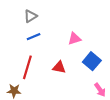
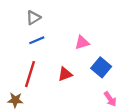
red triangle: (59, 67) -> (65, 74), turned -32

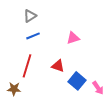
blue square: (101, 67) -> (77, 81), moved
red triangle: (65, 74) -> (58, 66), turned 40

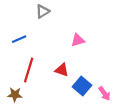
gray triangle: (30, 16) -> (43, 11), moved
blue line: (33, 36) -> (19, 39), moved

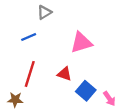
blue line: (19, 39) -> (29, 37), moved
pink triangle: (78, 40) -> (81, 43), size x1.5

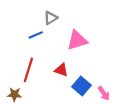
gray triangle: (44, 12) -> (51, 18), moved
blue line: (29, 37) -> (36, 35), moved

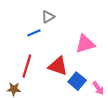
pink triangle: (77, 40) -> (85, 44), moved
red triangle: (61, 70) -> (58, 66), size x1.5

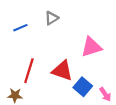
blue line: (34, 33) -> (20, 28), moved

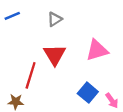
blue line: (20, 28) -> (12, 16), moved
red triangle: (62, 71) -> (55, 55), moved, turned 40

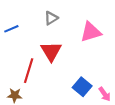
blue line: (12, 16) -> (11, 29), moved
pink triangle: (97, 50) -> (91, 32), moved

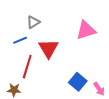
gray triangle: (51, 18) -> (33, 22), moved
blue line: (11, 29) -> (20, 40), moved

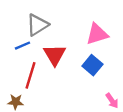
gray triangle: (33, 22) -> (37, 25), size x1.5
blue square: (78, 82) -> (92, 65), moved

